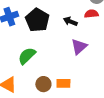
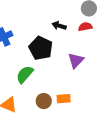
black pentagon: (37, 20) -> (41, 48), moved
black arrow: (70, 21) -> (59, 26), moved

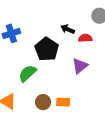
red semicircle: (85, 27) -> (85, 38), moved

